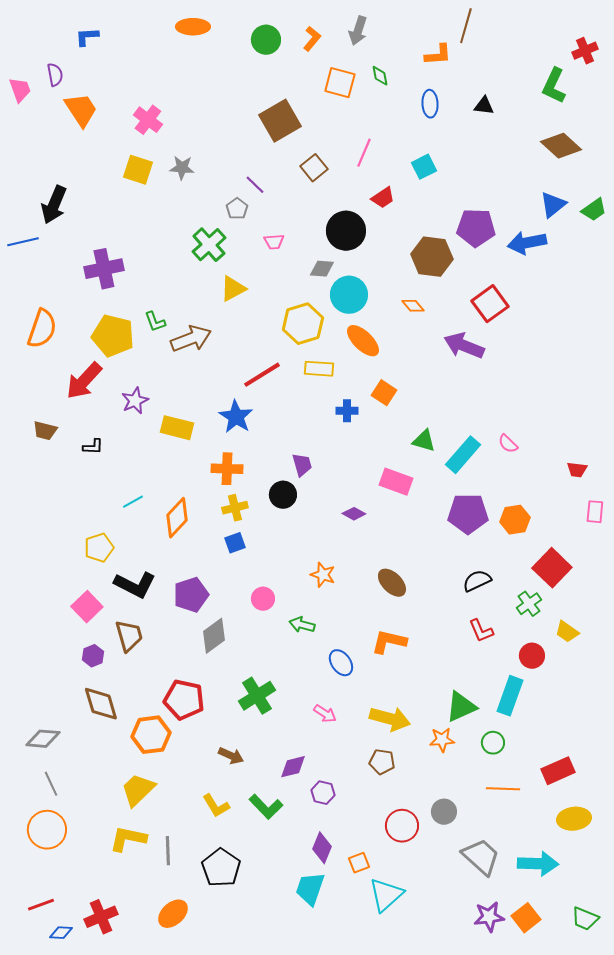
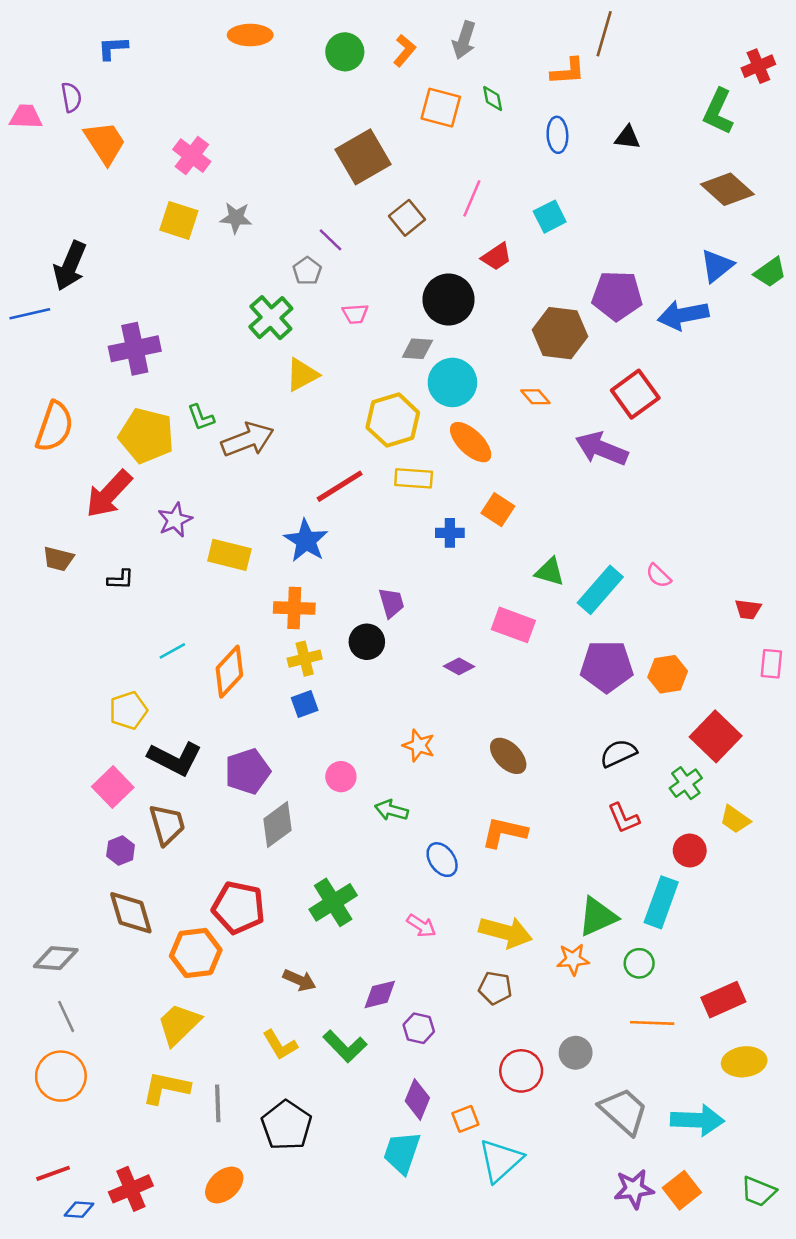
pink trapezoid: (20, 90) -> (26, 117), turned -68

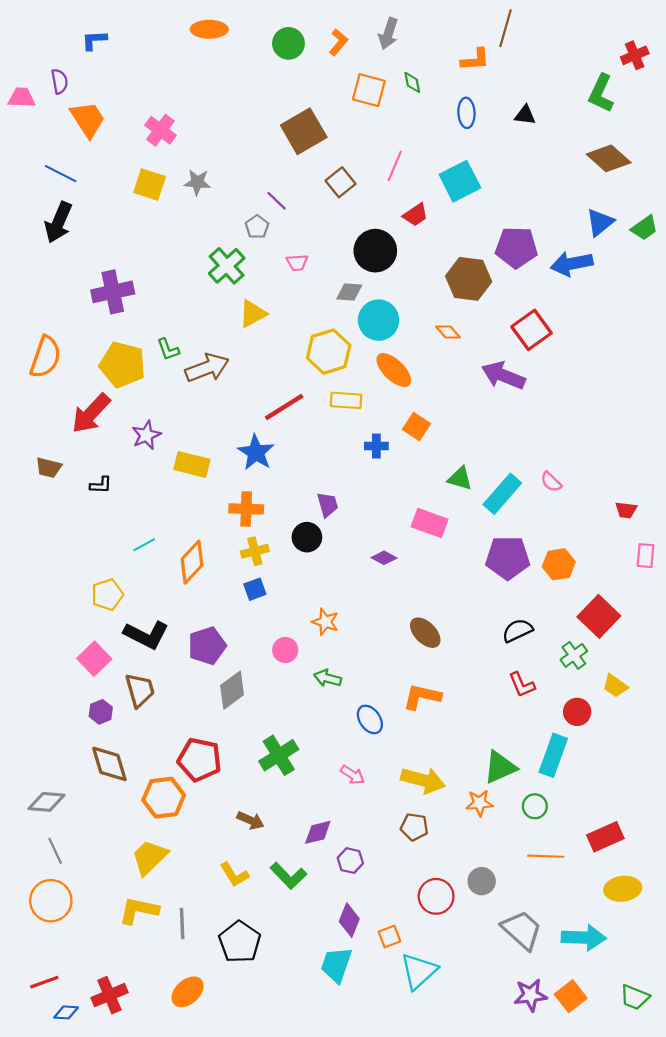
cyan square: (550, 217) -> (460, 181), size x1.5
blue line: (30, 314) -> (61, 174), moved, turned 40
orange star: (419, 745) -> (325, 622), moved

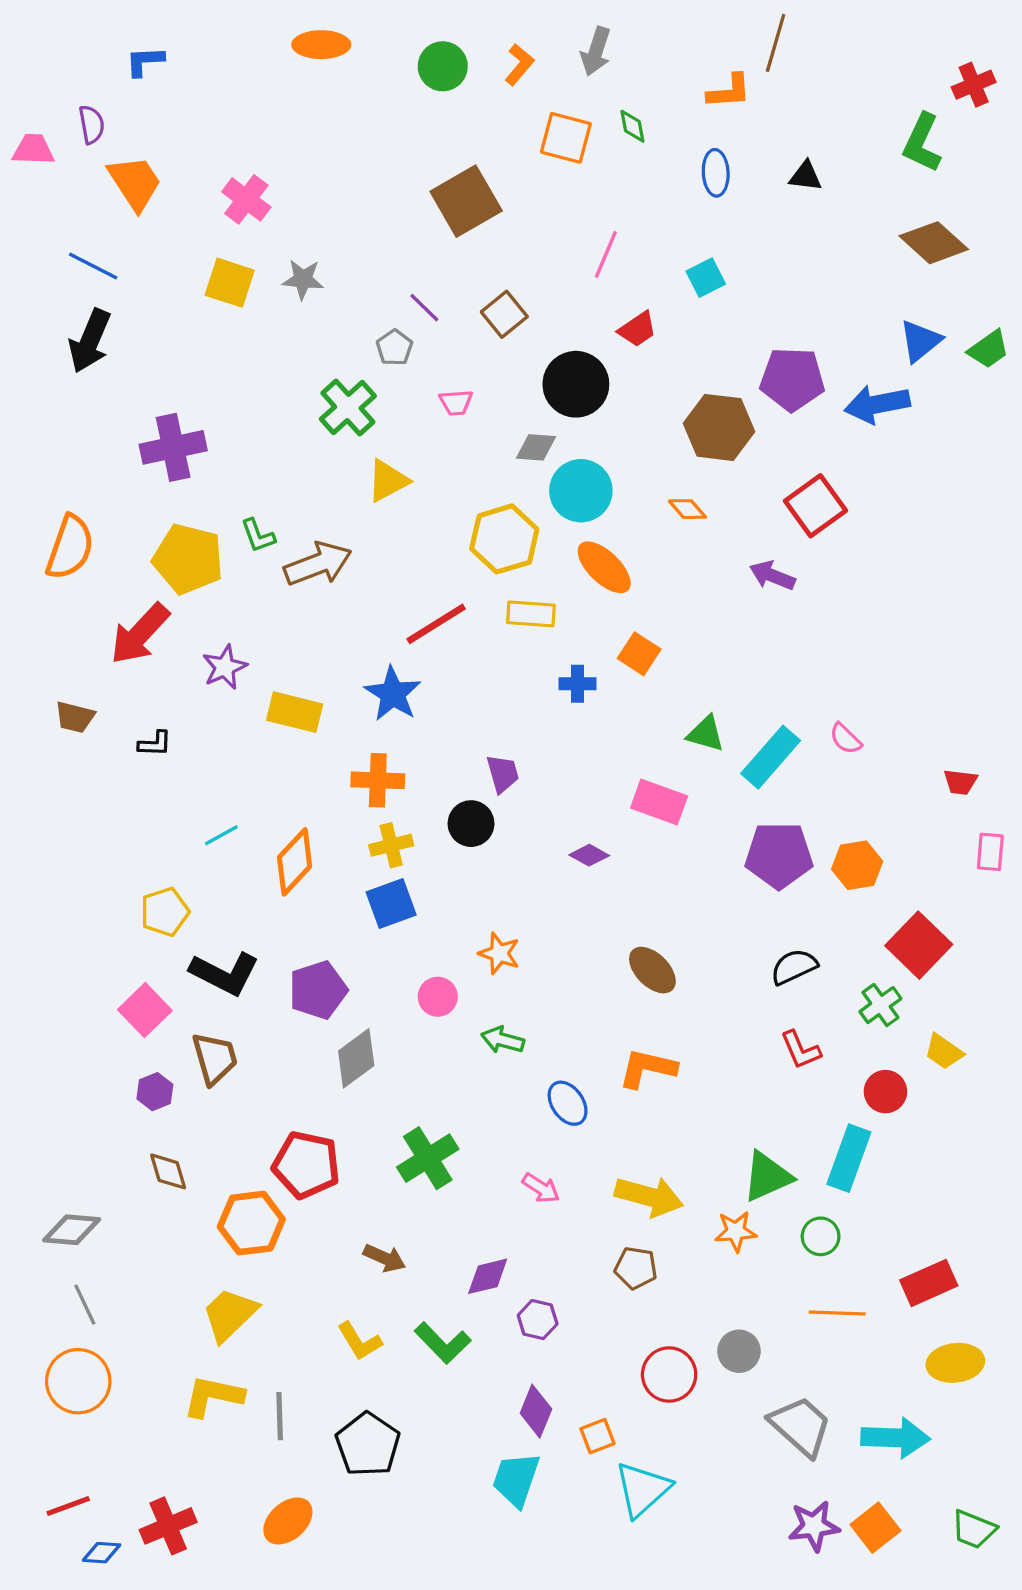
cyan square: (460, 181) -> (706, 278), size x0.6
brown square: (341, 182) -> (504, 314), moved
purple arrow: (503, 375) -> (772, 576), size x0.7
blue square: (255, 589) -> (391, 903), size x1.4
brown diamond: (109, 764) -> (168, 1171), size x0.7

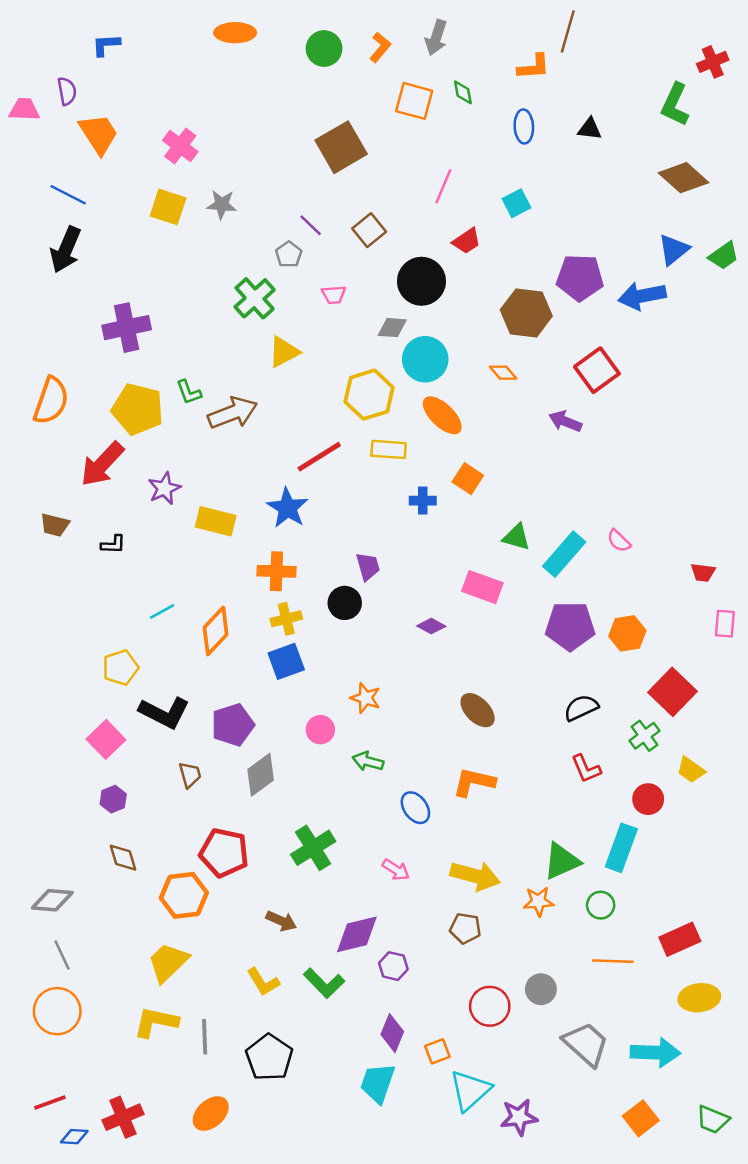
brown trapezoid: (215, 1058) -> (190, 775), moved, size x0.7
purple diamond: (488, 1276) -> (357, 934), size x1.4
purple star: (814, 1526) -> (519, 1117), moved

